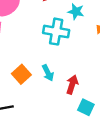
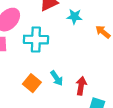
cyan cross: (56, 32) -> (36, 40), moved

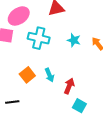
cyan star: (74, 17) -> (74, 40), moved

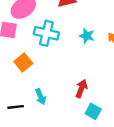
orange square: (27, 75) -> (23, 63), moved
cyan arrow: (49, 75) -> (40, 97), moved

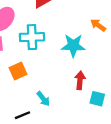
cyan star: (87, 36) -> (73, 46), moved, size x1.5
orange square: (23, 63) -> (18, 71), turned 30

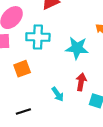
cyan arrow: (43, 99) -> (58, 94), moved

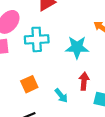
orange square: (22, 69) -> (29, 84), moved

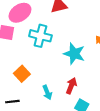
orange square: (29, 84) -> (22, 74), turned -35

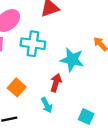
red arrow: (71, 86) -> (56, 83), moved

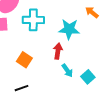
cyan arrow: (47, 105) -> (67, 70), moved
cyan square: (86, 117) -> (88, 77), turned 32

